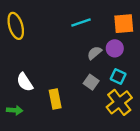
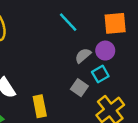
cyan line: (81, 22) -> (68, 22), turned 66
cyan square: (118, 77) -> (100, 74), moved, turned 35

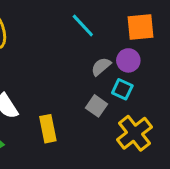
cyan square: (100, 74) -> (122, 89), turned -35

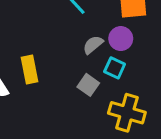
yellow rectangle: (48, 129) -> (30, 69), moved
yellow cross: (134, 133) -> (127, 113), turned -36

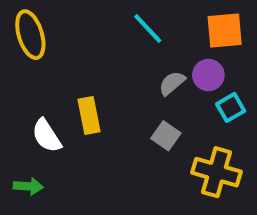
cyan square: (115, 68) -> (231, 107), moved, turned 35

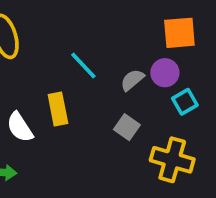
cyan line: (148, 29) -> (83, 65), moved

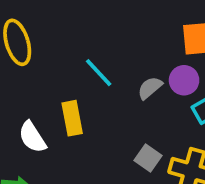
gray square: (127, 127) -> (148, 158), moved

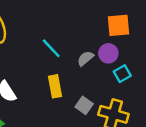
yellow rectangle: (72, 118) -> (55, 86), moved

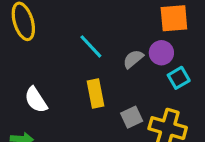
gray square: (84, 105) -> (132, 117), turned 30

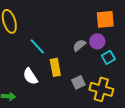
cyan line: (91, 46) -> (37, 46), moved
white semicircle: (36, 100) -> (30, 76), moved

